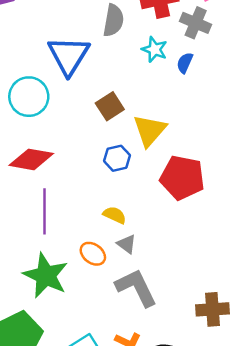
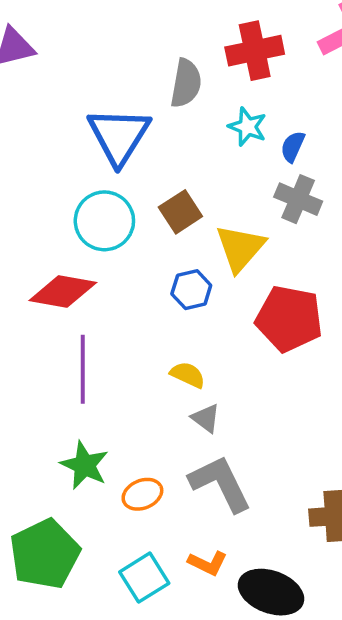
gray cross: (196, 23) -> (298, 199), moved
cyan circle: (29, 97) -> (104, 221), moved
orange ellipse: (93, 254) -> (142, 494), moved, turned -60
green star: (46, 275) -> (85, 465), size x0.7

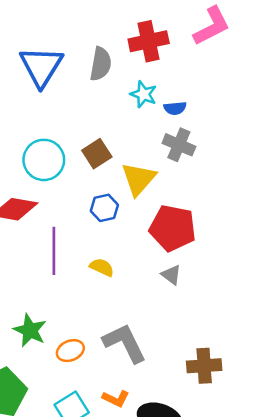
blue triangle: (119, 136) -> (41, 66), moved
blue semicircle: (293, 147) -> (175, 108), turned -120
purple line: (83, 369) -> (54, 251), moved
gray triangle: (206, 418) -> (171, 275), moved

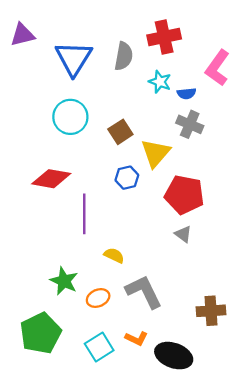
pink L-shape: (212, 26) -> (217, 68), moved, turned 153
cyan circle: (44, 160) -> (70, 117), moved
yellow semicircle: (102, 267) -> (114, 255), moved

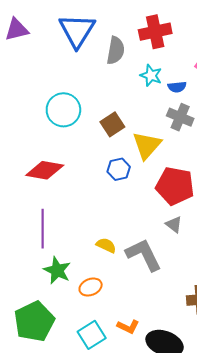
blue triangle: (74, 58) -> (77, 31), moved
purple line: (84, 214) -> (43, 229), moved
gray L-shape: (144, 292) -> (144, 255), moved

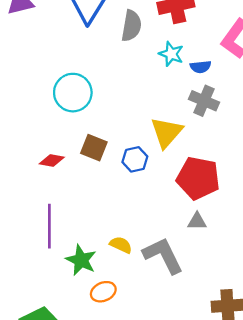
brown square: (112, 124) -> (94, 148), moved, turned -35
red diamond: (45, 170) -> (52, 161), size x0.6
gray triangle: (174, 224) -> (197, 221), turned -36
green star: (57, 270) -> (81, 260), moved

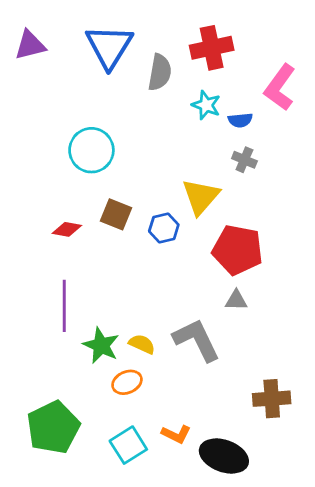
gray cross: (204, 101) -> (244, 160), size x0.7
yellow semicircle: (121, 245) -> (142, 344), moved

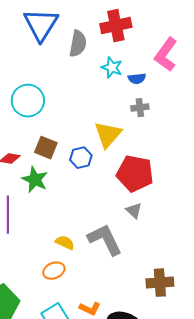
gray cross: (244, 160) -> (140, 108), turned -30
gray triangle: (236, 300) -> (134, 211), turned 42
green star: (101, 345) -> (35, 180), moved

